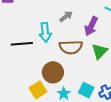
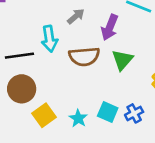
brown circle: (53, 72) -> (22, 89), moved

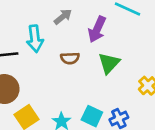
brown semicircle: (84, 56) -> (70, 58), size x0.6

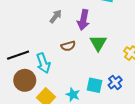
cyan arrow: (35, 39) -> (43, 63), moved

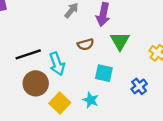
cyan square: (95, 85) -> (104, 73), moved

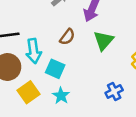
brown semicircle: (86, 44) -> (67, 37), turned -49
cyan square: (104, 73) -> (55, 69), moved

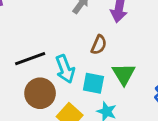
green triangle: (104, 40) -> (124, 74), moved

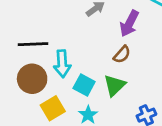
brown semicircle: (99, 45) -> (122, 54), moved

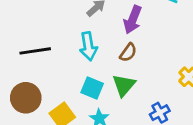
cyan arrow: (62, 64) -> (88, 46), moved
brown circle: (32, 79) -> (26, 98), moved

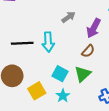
cyan arrow: (88, 46) -> (48, 42), moved

